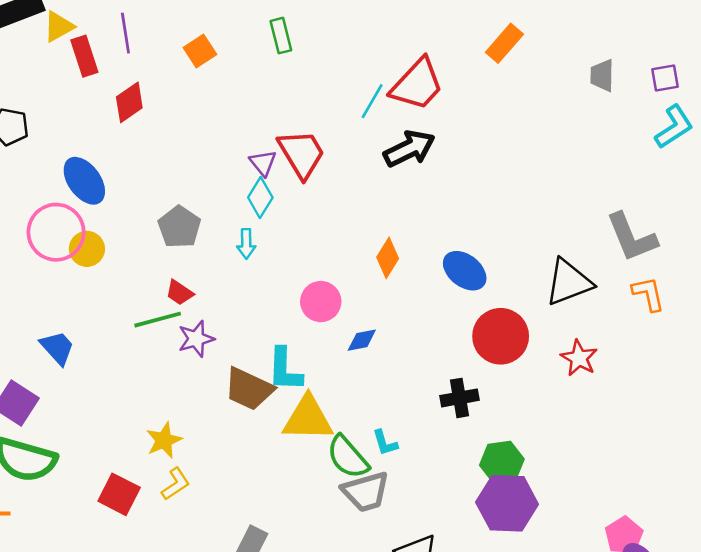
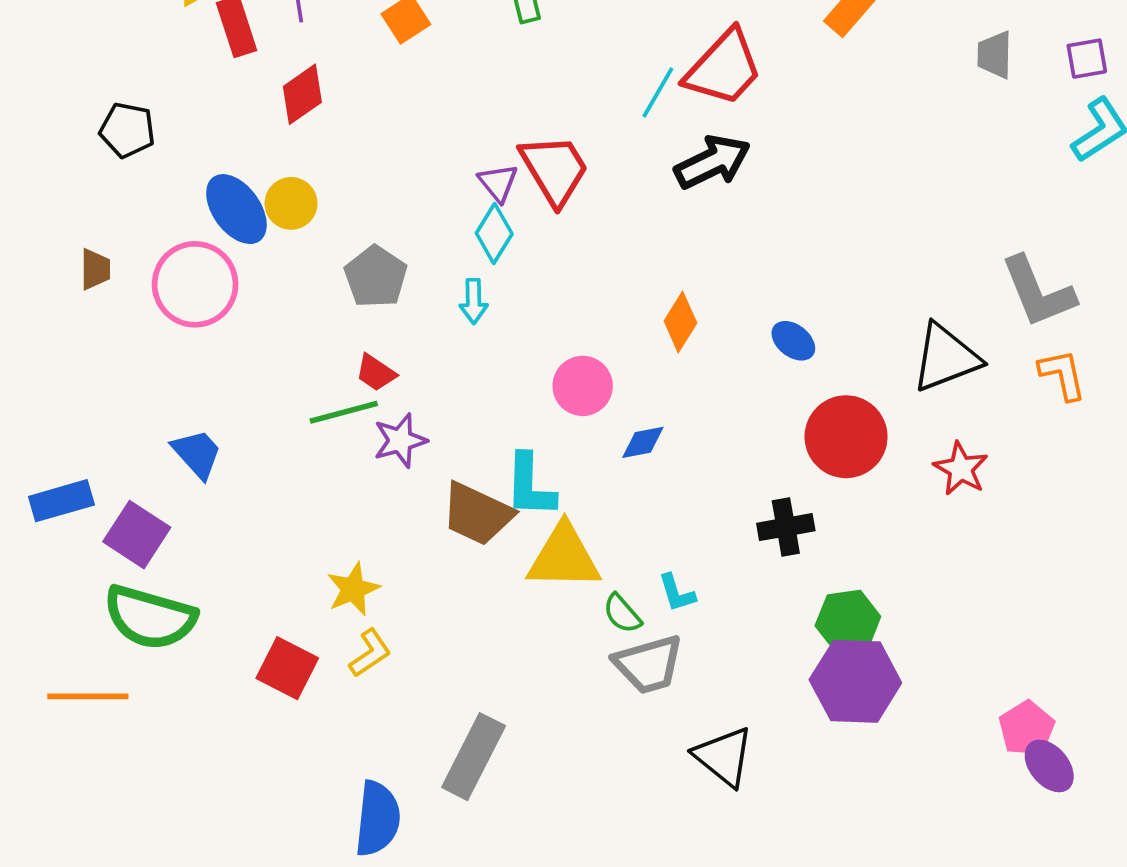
yellow circle: (87, 249) -> (291, 203), moved
blue ellipse: (465, 271) -> (793, 341), size x0.7
green semicircle: (348, 457) -> (622, 614), size x0.6

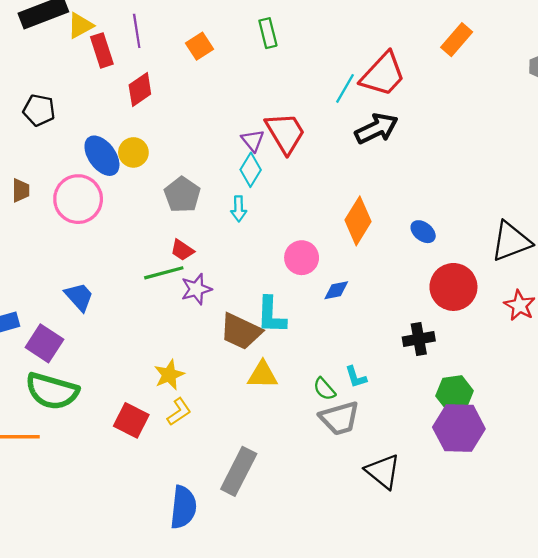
orange diamond: (680, 322) -> (358, 221), size x1.4
yellow triangle: (564, 557) -> (263, 375), moved, size x0.7

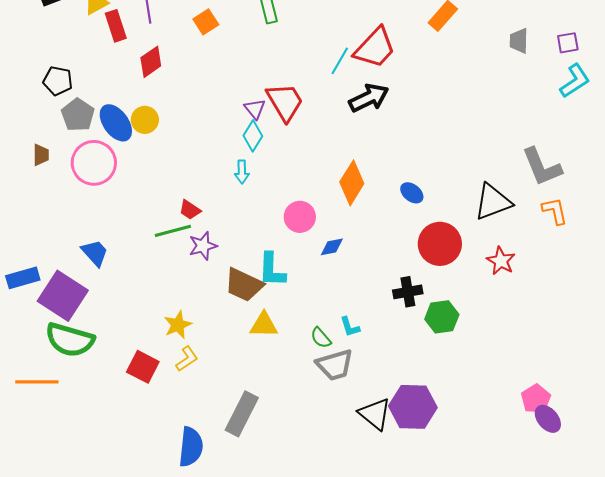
gray pentagon: (182, 195) -> (78, 115), moved
purple square: (44, 343) -> (63, 296), size x1.4
green hexagon: (455, 393) -> (442, 317), moved
purple hexagon: (459, 428) -> (413, 407), moved

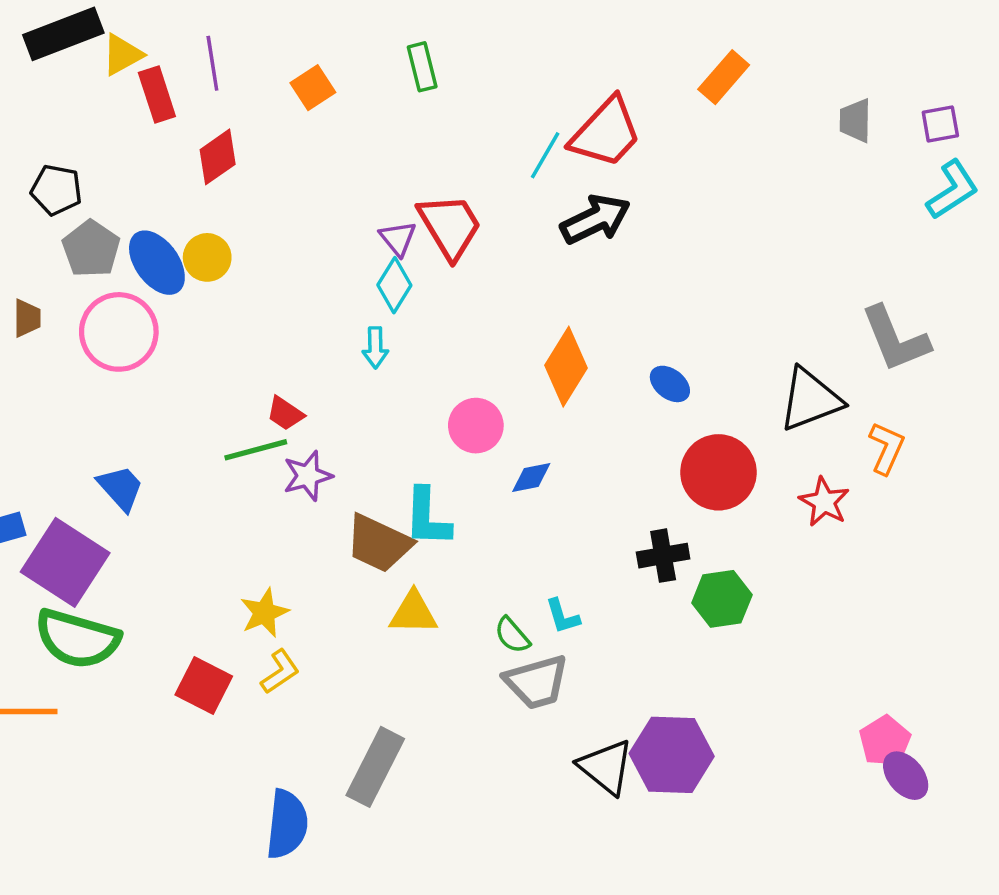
orange L-shape: (555, 211) -> (887, 448), moved, turned 36

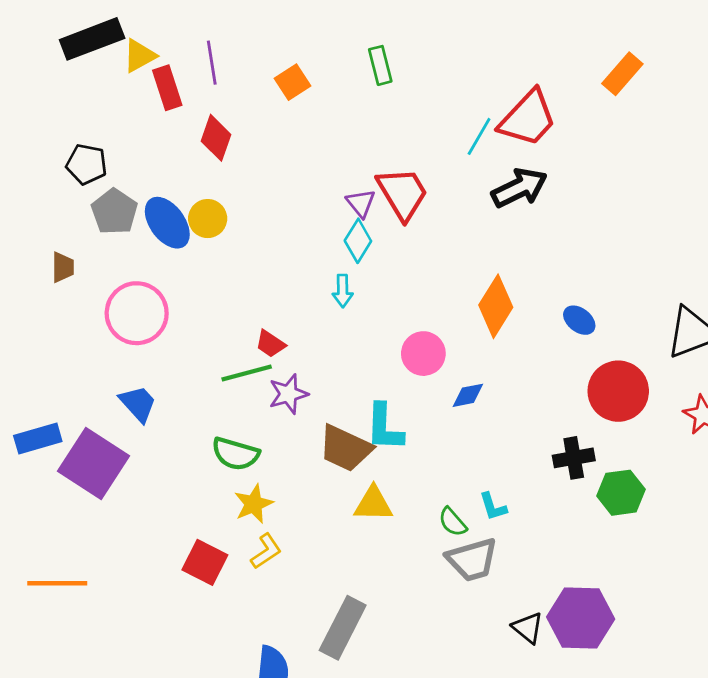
red diamond: (218, 157) -> (216, 138), turned -36
pink circle: (119, 332) -> (137, 313), moved
green semicircle: (77, 639) -> (235, 454), moved, size x0.7
black triangle: (606, 767) -> (528, 628), size x0.7

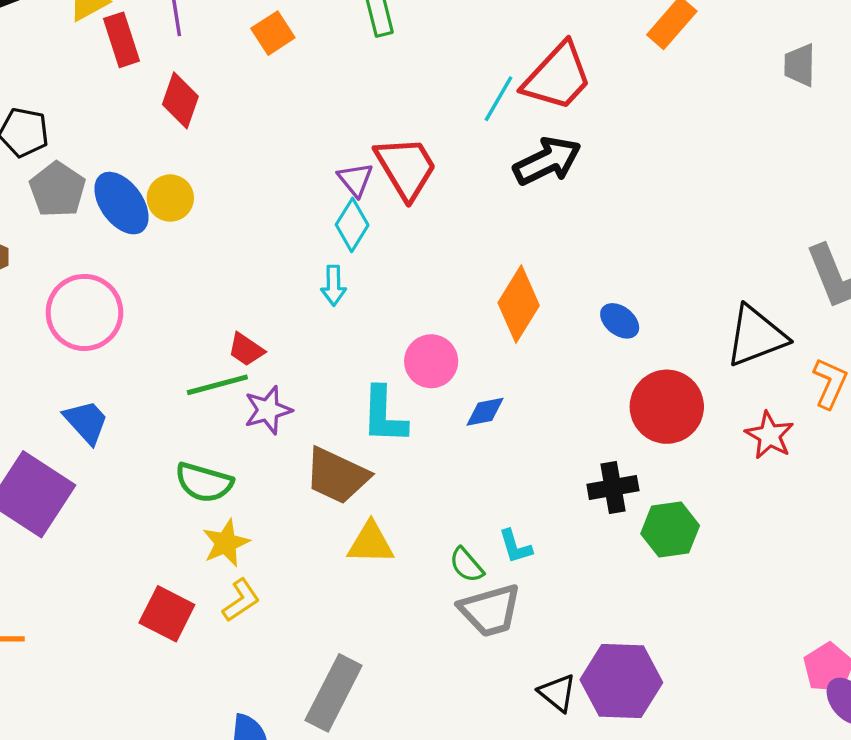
cyan L-shape: (384, 427) -> (384, 415), moved

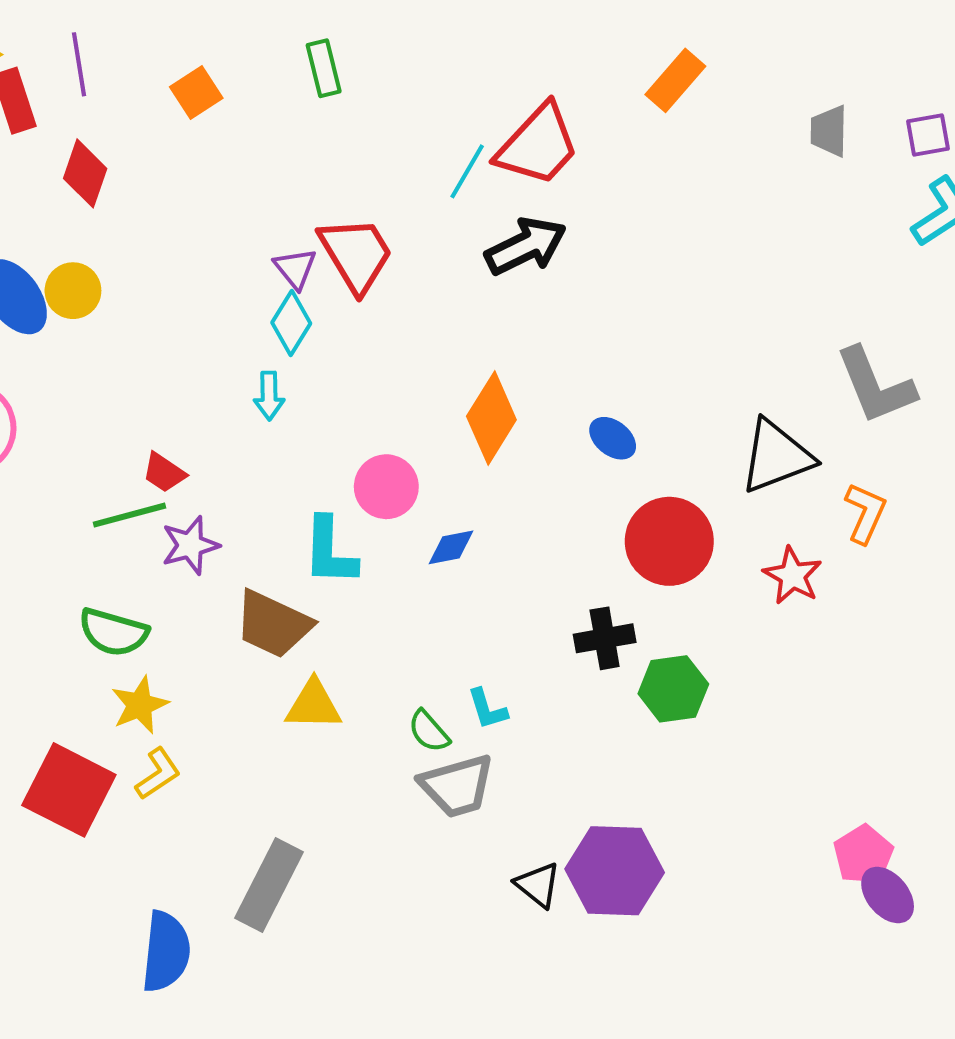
red square: (167, 614) -> (69, 790), size x1.4

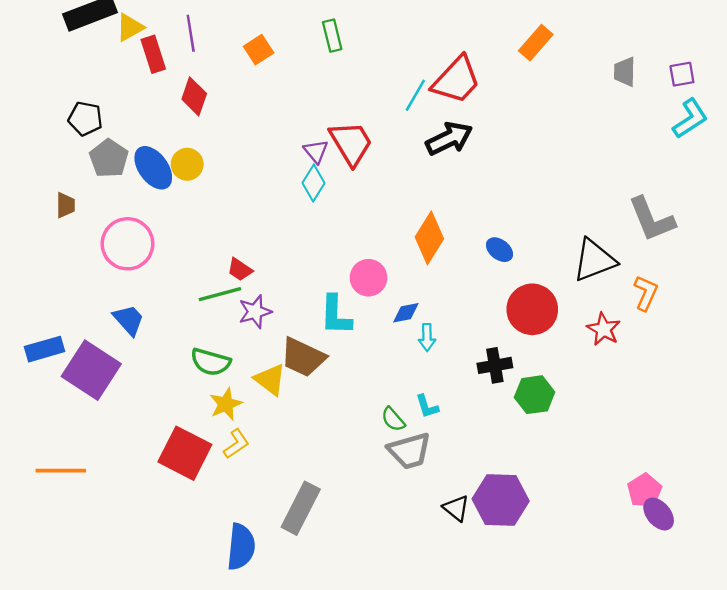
cyan arrow: (269, 396) -> (427, 337), moved
yellow triangle: (314, 705) -> (270, 379), moved, turned 36

